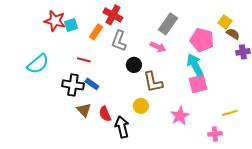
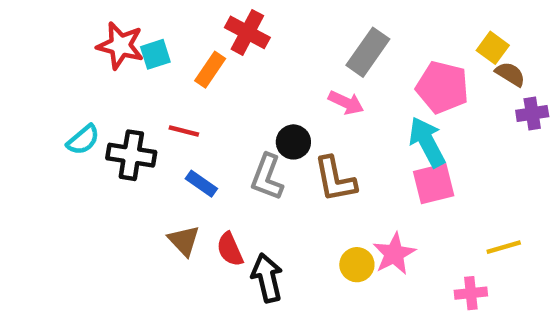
gray L-shape: (119, 41) -> (267, 177), moved
cyan semicircle: (38, 64) -> (83, 140), size x0.7
black cross: (73, 85) -> (131, 155), moved
yellow circle: (141, 106) -> (357, 265), moved

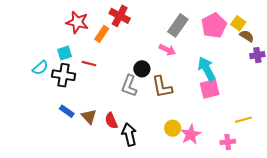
red star: (120, 46) -> (77, 22), moved
cyan square: (155, 54) -> (65, 53), moved
pink pentagon: (442, 87) -> (214, 25), moved, turned 30
blue rectangle: (201, 184) -> (67, 111), moved
pink star: (394, 254) -> (191, 135), moved

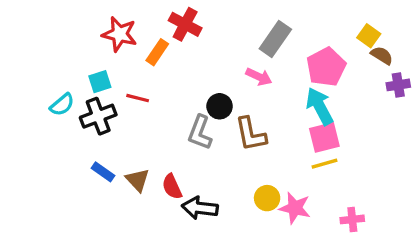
pink pentagon: (214, 25) -> (326, 67), moved
black cross: (64, 75) -> (98, 116), turned -30
yellow line: (244, 120) -> (324, 164), moved
black arrow: (129, 135) -> (200, 208), turned -70
pink star: (191, 135) -> (295, 208), turned -30

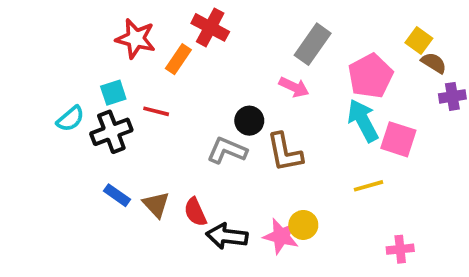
gray L-shape: (200, 133) -> (227, 150), turned 92
pink square: (324, 137) -> (398, 139), moved, turned 32
pink star: (295, 208) -> (281, 236), moved

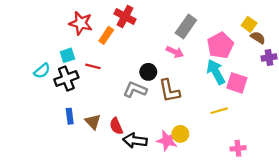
blue rectangle: (117, 195) -> (70, 116), turned 48

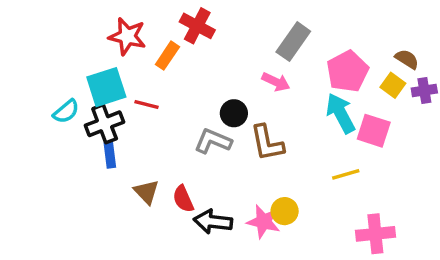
yellow square: (249, 24) -> (393, 85), moved
cyan square: (67, 55) -> (106, 87), size x1.6
blue rectangle: (70, 116) -> (110, 155), moved
pink cross: (238, 148) -> (375, 234), size x1.5

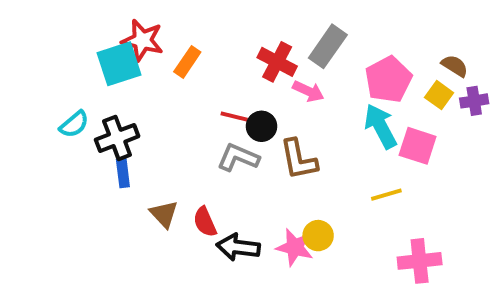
red cross: (197, 26) -> (277, 62), moved
cyan square: (106, 87) -> (119, 64), moved
red line: (146, 105) -> (234, 117), moved

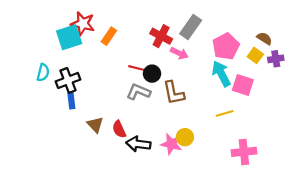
cyan semicircle: (74, 124) -> (43, 72), turned -36

